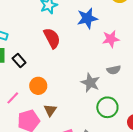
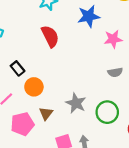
black rectangle: (19, 61) -> (18, 68), moved
gray star: (90, 83) -> (76, 103), moved

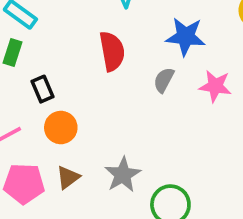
gray semicircle: (115, 72) -> (164, 80), moved, turned 112

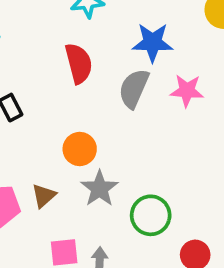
gray semicircle: (164, 80) -> (134, 88), size x1.5
orange circle: (61, 128) -> (80, 149), moved

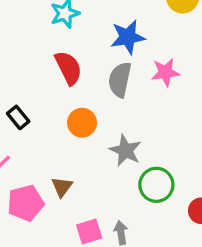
orange circle: (80, 149) -> (82, 123), moved
gray star: (99, 189) -> (125, 150), moved

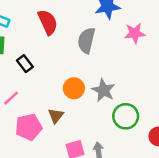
red semicircle: (68, 68) -> (48, 22), moved
gray semicircle: (120, 80) -> (86, 40), moved
orange circle: (82, 123) -> (74, 88), moved

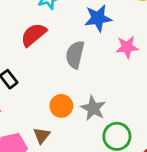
red semicircle: (48, 22) -> (34, 35), turned -105

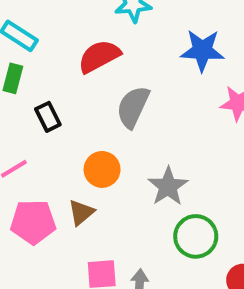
gray semicircle: (75, 55) -> (133, 107), moved
orange circle: (61, 106) -> (102, 169), moved

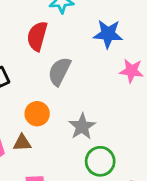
red semicircle: (99, 56) -> (37, 36), turned -48
brown triangle: (81, 212) -> (22, 143), turned 36

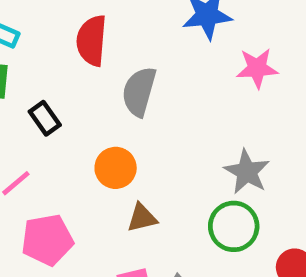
gray star: (82, 127) -> (247, 172), moved
brown triangle: (22, 143) -> (142, 218), moved

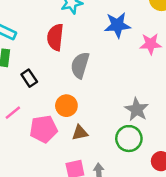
pink star: (257, 68) -> (151, 44), moved
pink pentagon: (47, 240) -> (43, 129), moved

